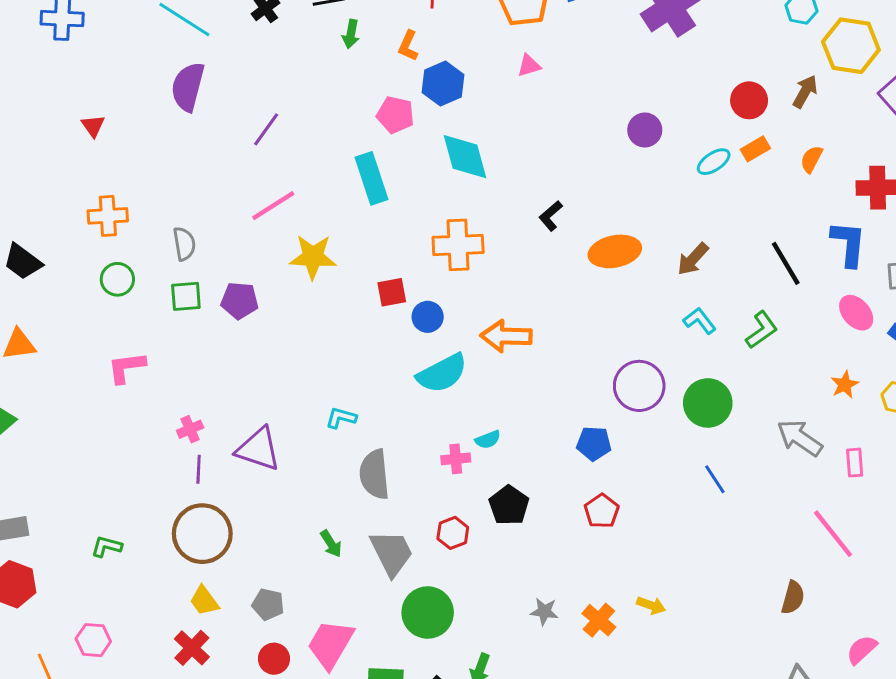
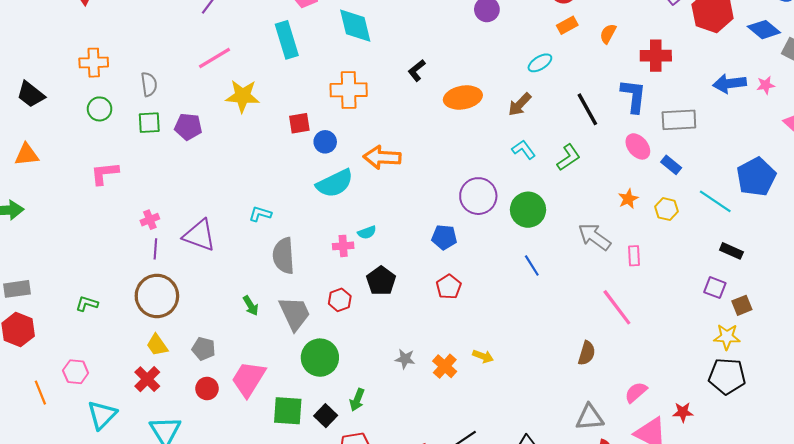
cyan ellipse: (714, 162) -> (540, 63), moved

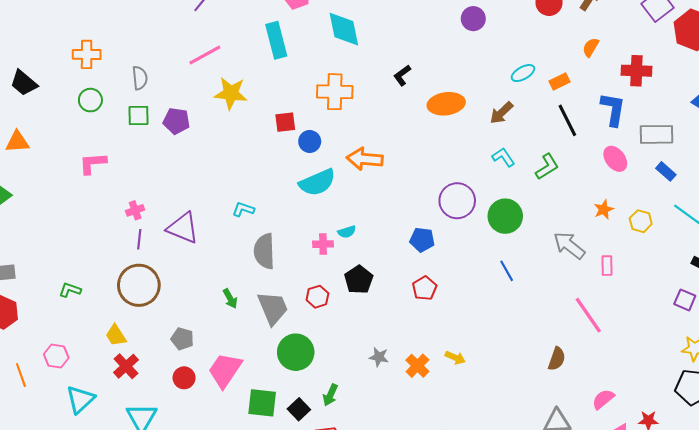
orange rectangle: (567, 25) -> (559, 82), moved
blue rectangle: (671, 165) -> (666, 171), moved
yellow trapezoid: (157, 345) -> (116, 335), moved

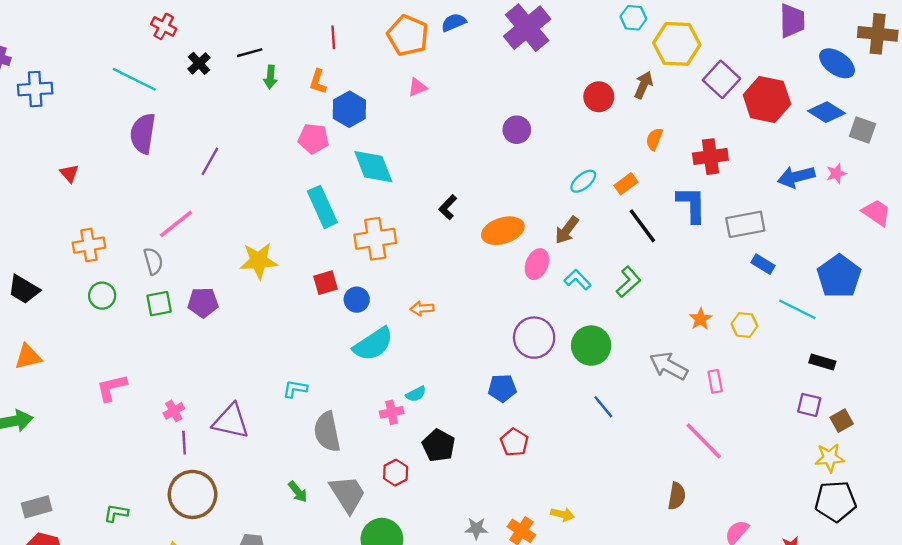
cyan rectangle: (276, 40) -> (322, 207), moved
pink line: (205, 55) -> (176, 224), moved
orange arrow: (365, 159) -> (422, 309), size x0.6
pink ellipse: (615, 159) -> (537, 264), moved, turned 70
pink L-shape: (93, 163) -> (112, 388), moved

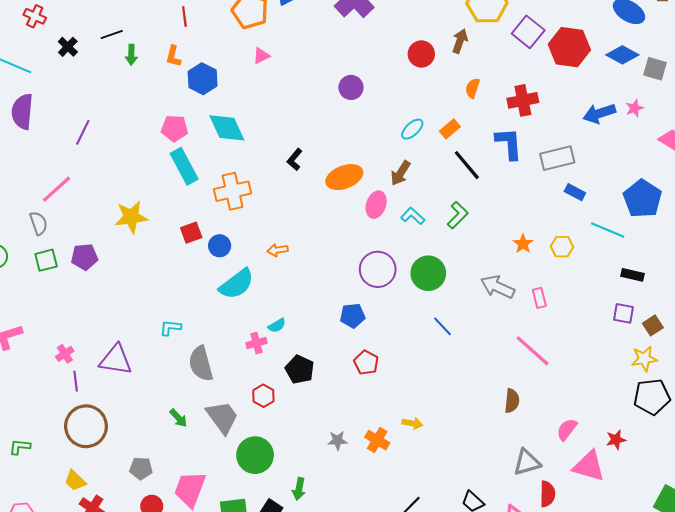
pink pentagon: (313, 139) -> (175, 128), moved

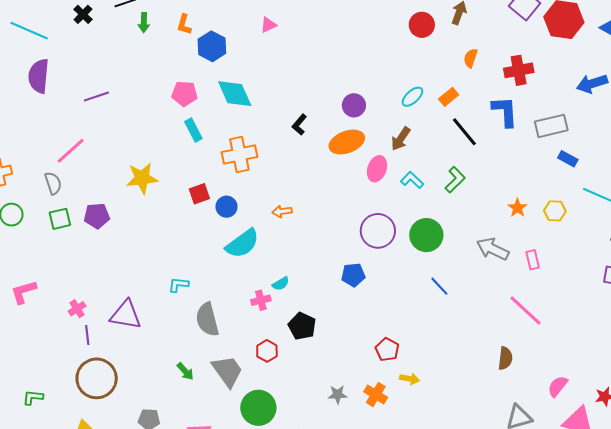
purple circle: (351, 87) -> (354, 105), moved
purple line: (83, 132) -> (96, 97), turned 45
cyan rectangle: (184, 166) -> (193, 130), size x0.7
red pentagon: (366, 363) -> (387, 349), moved

